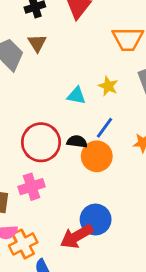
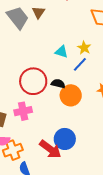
blue line: (104, 128) -> (80, 64), moved
red arrow: (77, 236) -> (50, 149), turned -120

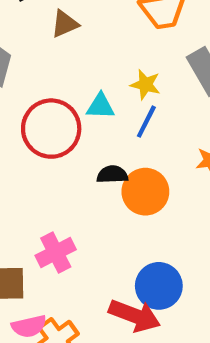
brown triangle: (39, 12) -> (65, 24), moved, turned 48
red circle: (33, 81) -> (51, 129), moved

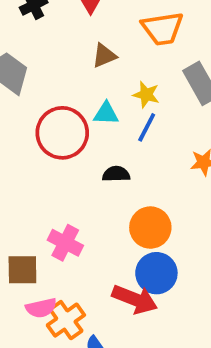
brown triangle: (65, 24) -> (104, 56), moved
orange circle: (145, 192) -> (150, 228), moved
pink cross: (56, 253) -> (65, 243), turned -36

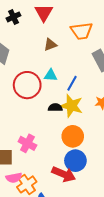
yellow star: (146, 95) -> (71, 106), moved, size x1.6

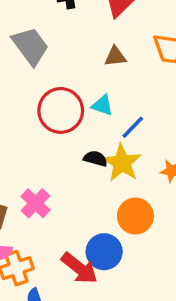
orange circle: (73, 136) -> (135, 216), moved

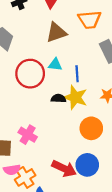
brown triangle: (115, 56) -> (56, 32), size x1.5
blue line: (133, 127) -> (77, 74), turned -35
blue circle: (104, 252) -> (87, 165), moved

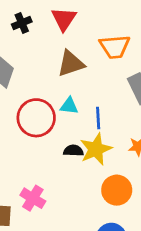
yellow star: (75, 97) -> (96, 149), turned 30

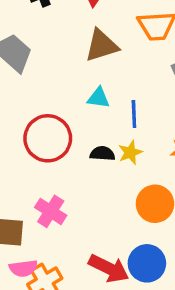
red circle: (36, 118) -> (48, 138), moved
yellow star: (96, 149) -> (130, 152), size x0.6

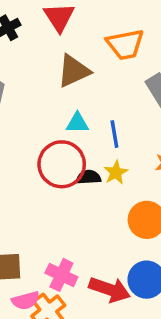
red circle: (48, 138) -> (62, 164), moved
pink cross: (51, 211) -> (61, 275), moved

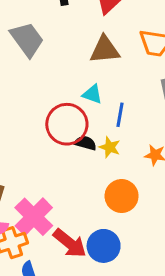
yellow star: (116, 173) -> (110, 147), turned 30
pink cross: (61, 275) -> (34, 217), size x1.4

